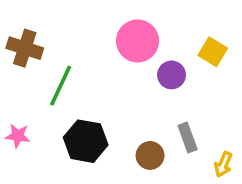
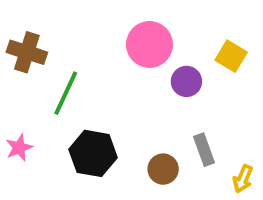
pink star: (18, 136) -> (19, 148), turned -30

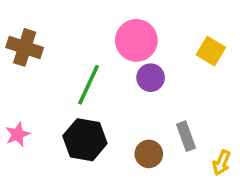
purple circle: (186, 81) -> (151, 78), moved
green line: (66, 93) -> (88, 85), moved

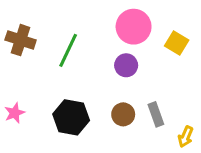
pink circle: (136, 40) -> (134, 27), moved
green line: (88, 85) -> (68, 50), moved
brown circle: (149, 154) -> (123, 114), moved

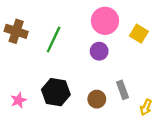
pink star: (15, 113) -> (18, 100), moved
brown circle: (123, 114) -> (97, 99), moved

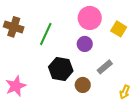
gray rectangle: (123, 90) -> (105, 67), moved, turned 70
black hexagon: (56, 92) -> (61, 69), moved
pink star: (18, 100) -> (16, 86), size x1.5

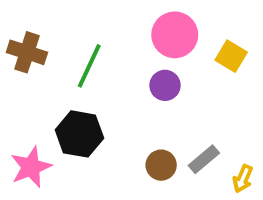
gray rectangle: (105, 67) -> (204, 159), moved
black hexagon: (61, 69) -> (79, 134), moved

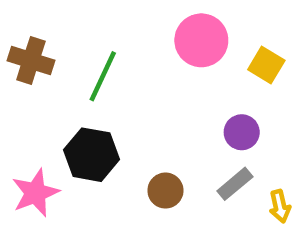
purple circle: (165, 85) -> (242, 132), moved
brown circle: (161, 165) -> (165, 191), moved
yellow arrow: (243, 179) -> (280, 206), turned -36

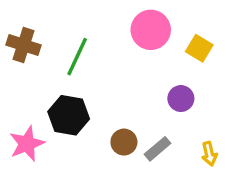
gray rectangle: (235, 184) -> (157, 149), moved

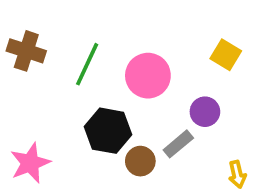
pink circle: (151, 30) -> (148, 76), moved
black hexagon: (69, 115) -> (108, 131), moved
gray rectangle: (157, 149) -> (178, 144), moved

